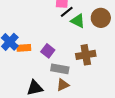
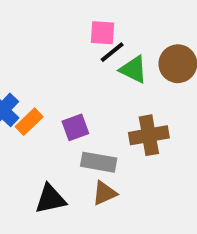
orange rectangle: (24, 48) -> (29, 122), turned -40
purple square: (48, 51) -> (75, 127), turned 32

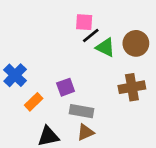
orange rectangle: (29, 122) -> (34, 102), moved
brown cross: (149, 135) -> (132, 87), moved

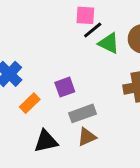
gray rectangle: (81, 111) -> (82, 113), turned -30

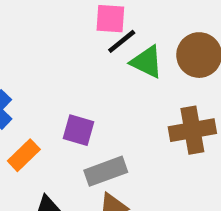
purple square: (65, 87) -> (78, 130), turned 36

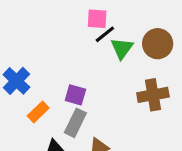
green triangle: (147, 62) -> (122, 48), turned 40
gray rectangle: (106, 171) -> (75, 123), moved, turned -44

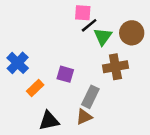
brown cross: (153, 95) -> (115, 67), moved
gray rectangle: (75, 123) -> (90, 97), moved

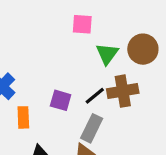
black line: (89, 25) -> (95, 96), moved
orange rectangle: (35, 88) -> (23, 117), turned -48

